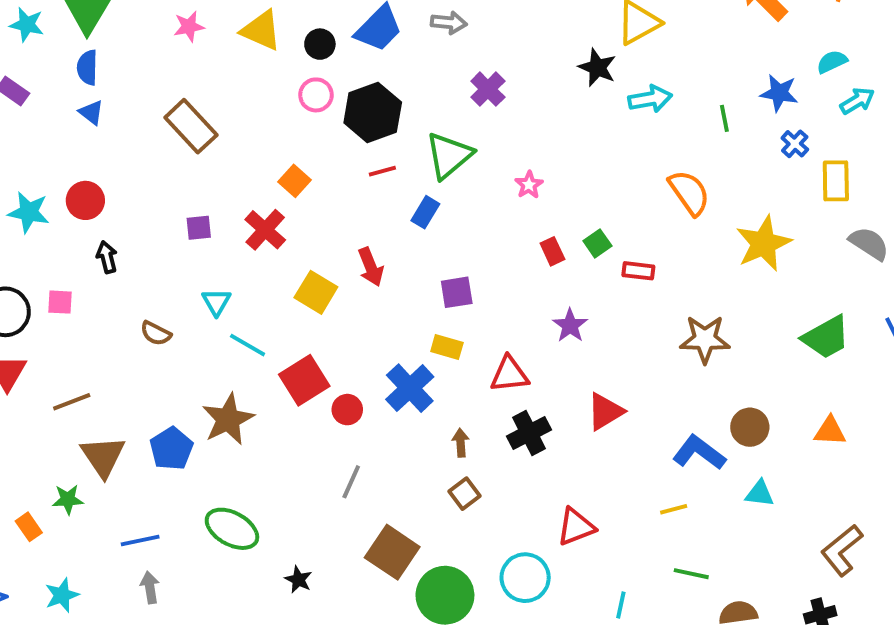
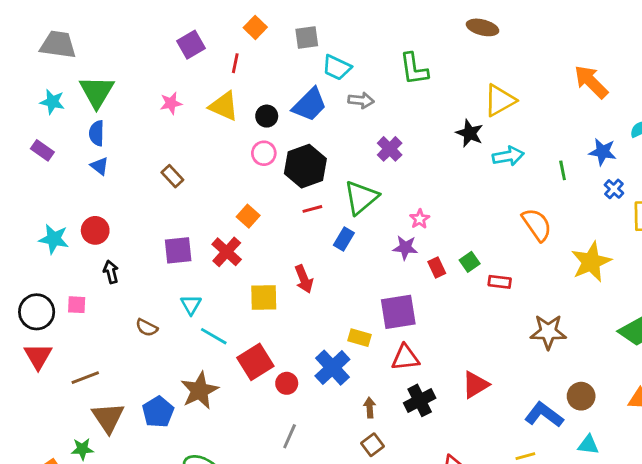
brown rectangle: (191, 126) -> (172, 176), size x0.6
purple square: (199, 228) -> (178, 250), size x1.5
yellow square: (316, 292) -> (264, 298), turned -32
purple square: (457, 292) -> (398, 312), moved, size x1.5
purple star: (570, 326) -> (405, 248), moved, turned -30

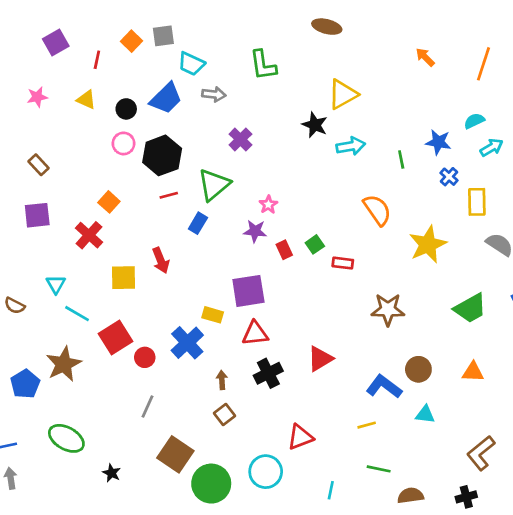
orange square: (255, 27) -> (131, 41), moved
orange arrow: (591, 82) -> (425, 57), moved, size x0.6
yellow triangle: (224, 106) -> (86, 100), size x0.7
purple square: (178, 250) -> (37, 215), moved

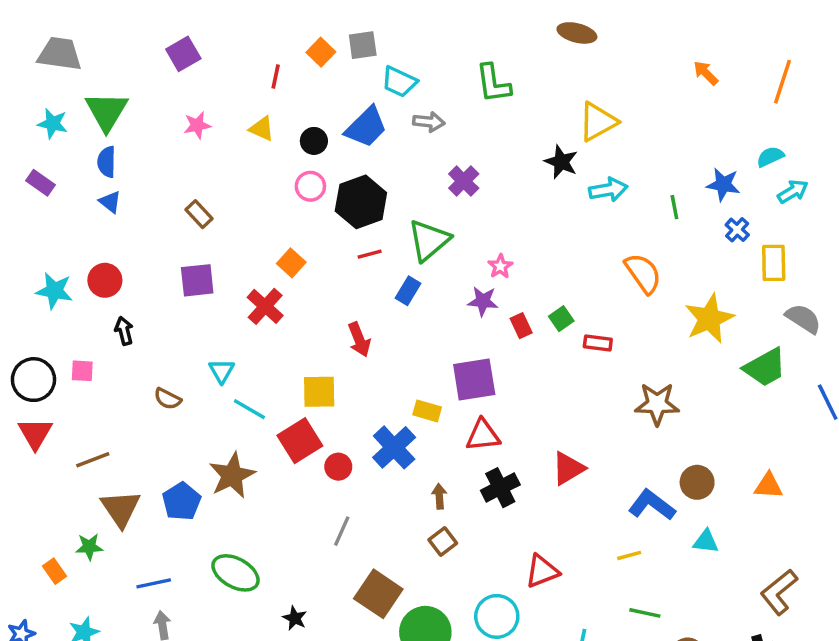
purple square: (56, 43) -> (183, 54), moved
yellow square: (124, 278) -> (319, 392), moved
green trapezoid: (470, 308) -> (765, 367), moved

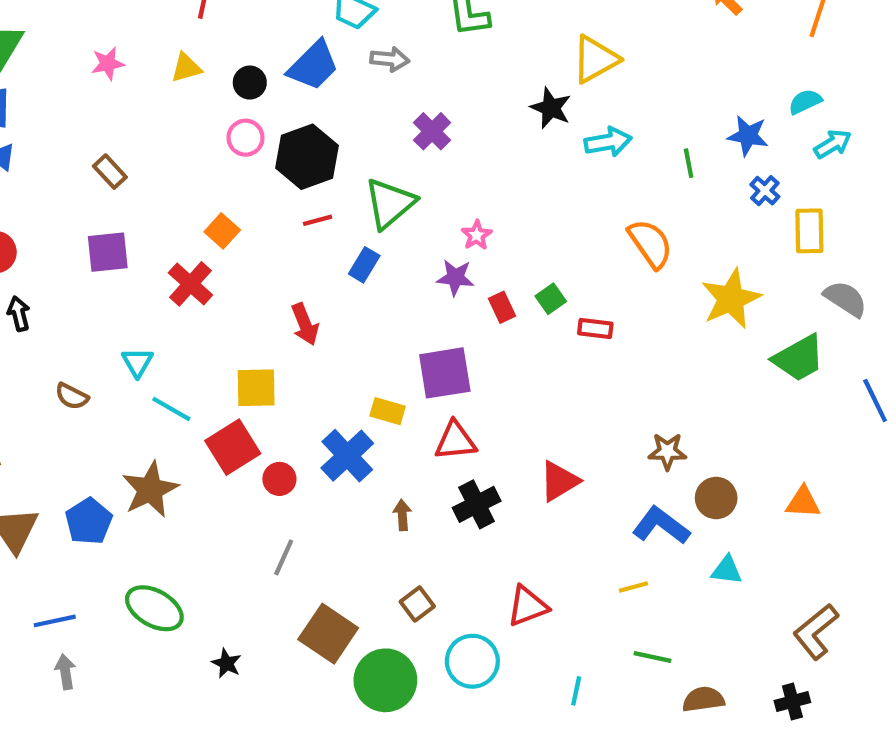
yellow triangle: (262, 129) -> (186, 68), turned -40
brown star: (657, 404) -> (667, 451), moved, size x0.7
brown square: (443, 542) -> (417, 604), moved

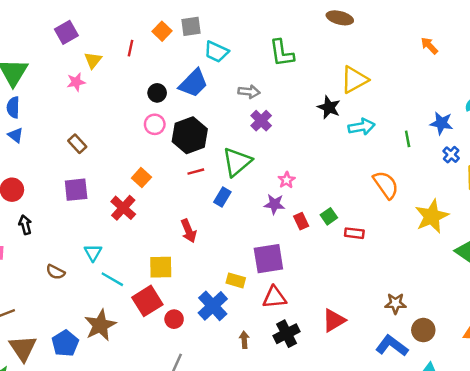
gray arrow: (390, 59) -> (249, 92), moved
yellow triangle: (186, 68) -> (93, 60), moved, turned -36

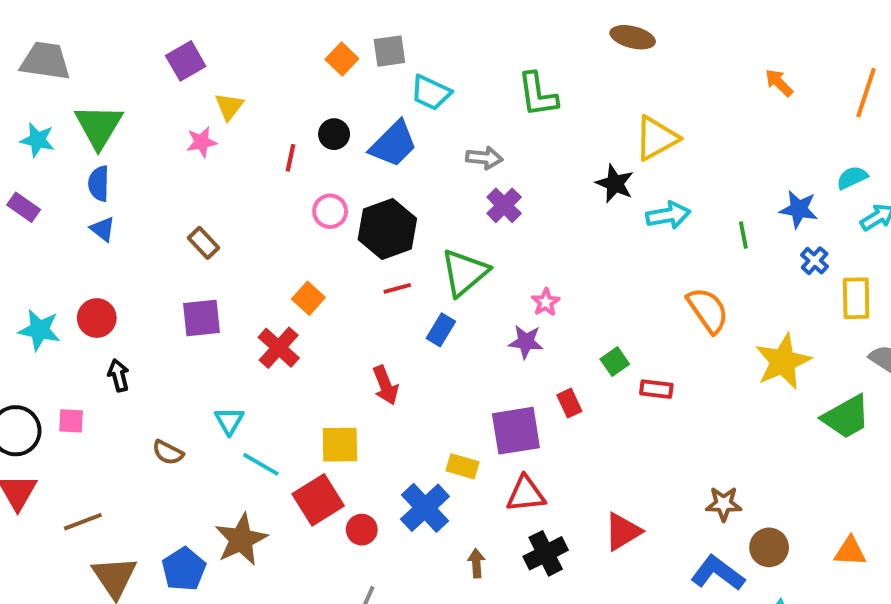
red line: (131, 48) -> (291, 158), moved
black circle: (157, 93) -> (334, 134), moved
red rectangle: (301, 221) -> (569, 403), moved

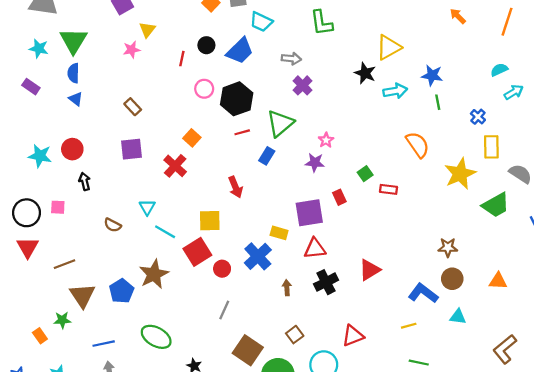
blue star: (799, 209) -> (432, 75), moved
yellow rectangle: (856, 298) -> (491, 147), moved
brown star: (724, 504) -> (448, 247), moved

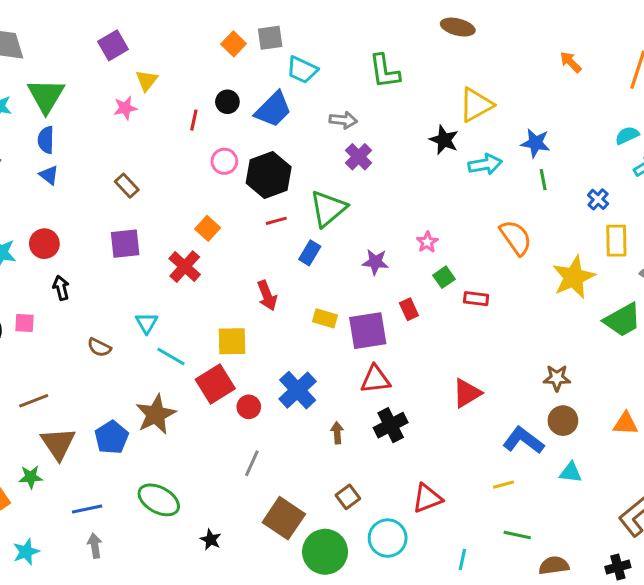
pink star: (326, 140) -> (427, 242), moved
yellow rectangle: (279, 233) -> (325, 318), moved
red triangle: (370, 270) -> (467, 393), moved

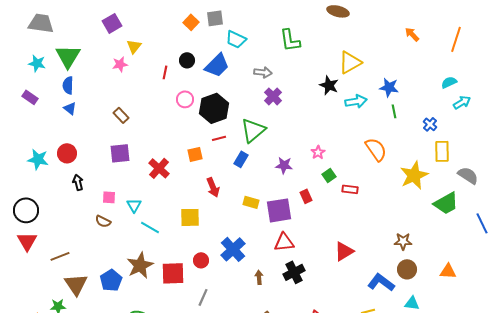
orange square: (208, 228) -> (195, 154), moved, turned 35
pink square: (25, 323) -> (109, 197), moved
red square: (215, 384) -> (173, 273), moved, turned 30

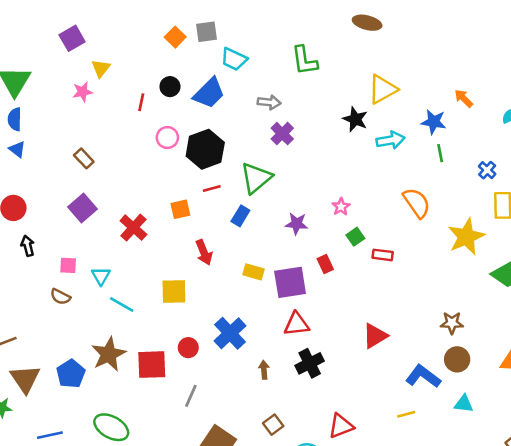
orange arrow: (412, 34) -> (464, 98), moved
purple square: (120, 153) -> (83, 208), turned -35

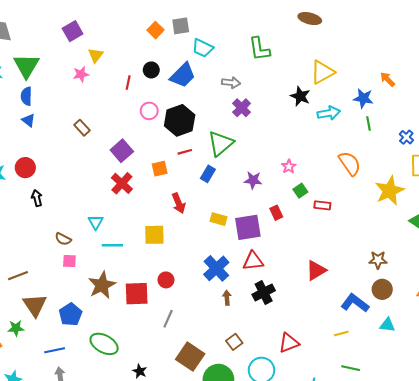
purple square: (83, 208) -> (122, 151), moved
pink square: (68, 265) -> (69, 261), moved
cyan line: (122, 305) -> (112, 245), turned -30
blue cross: (230, 333) -> (216, 268), moved
blue pentagon: (71, 374) -> (70, 315), moved

